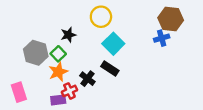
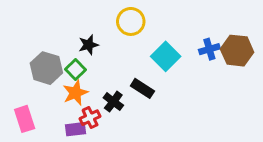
brown hexagon: (171, 19) -> (237, 51), moved
cyan square: (113, 44) -> (166, 56), moved

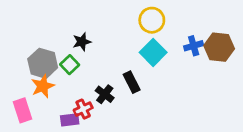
yellow circle: (131, 21) -> (152, 20), moved
black rectangle: (142, 88) -> (132, 82), turned 30
orange star: (75, 93) -> (43, 86), moved

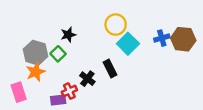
yellow circle: (152, 20) -> (116, 25), moved

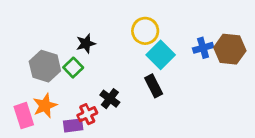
black rectangle: (110, 68) -> (154, 86), moved
orange star: (36, 72) -> (45, 106), moved

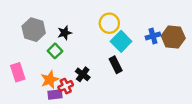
gray hexagon: (45, 66) -> (34, 30), moved
orange star: (45, 106) -> (50, 80), moved
pink rectangle: (24, 116) -> (18, 72), moved

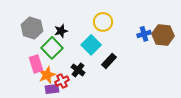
cyan square: (121, 41) -> (91, 45), moved
green square: (55, 51) -> (52, 48), size x1.5
black rectangle: (116, 65) -> (109, 61), turned 70
pink rectangle: (18, 72) -> (36, 64), moved

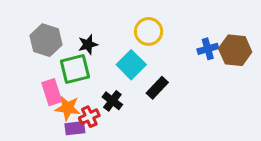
green square: (52, 48) -> (75, 69), turned 30
orange star: (47, 75) -> (68, 108), turned 30

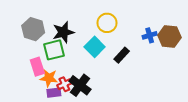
black star: (88, 44) -> (63, 32), size x1.5
black rectangle: (157, 88) -> (122, 55), moved
black cross: (112, 101) -> (80, 85), moved, size x1.5

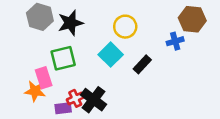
gray hexagon: (33, 29) -> (40, 17), moved
black star: (63, 32) -> (70, 23), moved
brown hexagon: (169, 36) -> (192, 19), moved
orange star: (49, 78) -> (35, 91), moved

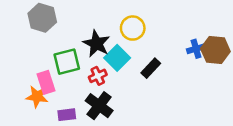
brown hexagon: (192, 19) -> (215, 50), moved
black star: (70, 23) -> (96, 44), moved, turned -30
blue cross: (175, 41) -> (196, 49), moved
red cross: (75, 98) -> (98, 76), moved

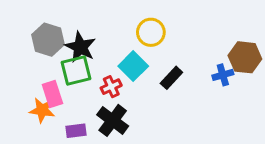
gray hexagon: (42, 18) -> (48, 40), moved
black star: (96, 44) -> (80, 47), moved
blue cross: (196, 49) -> (223, 75), moved

